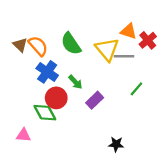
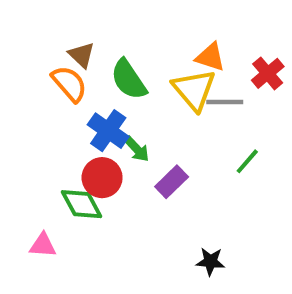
orange triangle: (129, 31) -> (210, 57), moved
brown triangle: (20, 45) -> (82, 55), moved
blue cross: (47, 72) -> (108, 131), moved

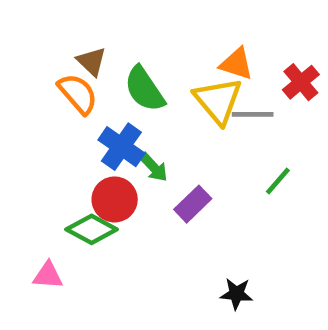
green diamond: (82, 204) -> (92, 229), turned -33

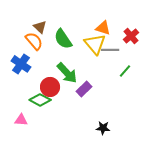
blue cross: (121, 147) -> (21, 64), moved
green arrow: (154, 167) -> (67, 73), size x1.6
green line: (278, 181) -> (125, 71), moved

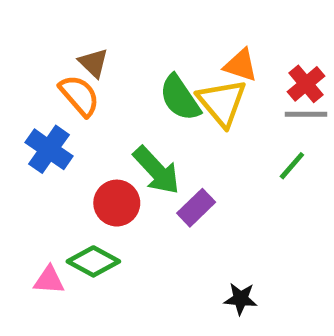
green semicircle: (63, 39) -> (180, 98), moved
gray line: (110, 50) -> (306, 114), moved
green diamond: (40, 100) -> (93, 261), moved

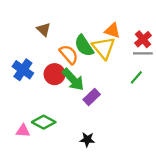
orange semicircle: (79, 96) -> (69, 54), moved
red circle: (117, 203) -> (55, 74), moved
black star: (241, 299) -> (87, 140), moved

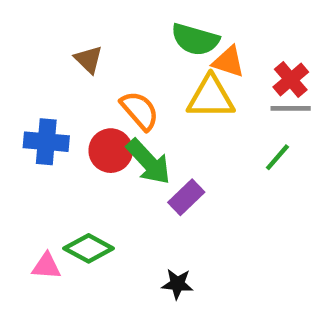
green semicircle: (84, 46) -> (195, 39), moved, turned -40
yellow triangle: (104, 48) -> (211, 97), turned -50
blue cross: (23, 70) -> (46, 142), turned -30

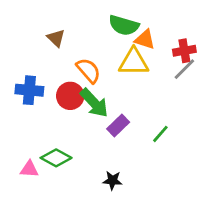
red cross: (291, 79) -> (184, 51), turned 30
gray line: (291, 108) -> (184, 69), turned -45
green line: (277, 157) -> (160, 134), moved

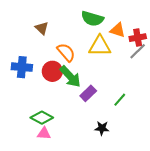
orange triangle: (145, 39) -> (118, 30), moved
pink triangle: (29, 169) -> (44, 133), moved
black star: (112, 180) -> (102, 128), moved

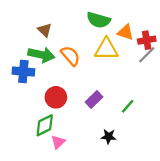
red circle: (52, 71) -> (56, 97), moved
green arrow: (70, 77) -> (41, 55), moved, turned -35
green diamond: (42, 118) -> (45, 125), turned -55
pink triangle: (44, 133) -> (58, 142), moved, turned -48

